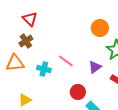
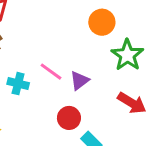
purple triangle: (95, 67) -> (79, 81), moved

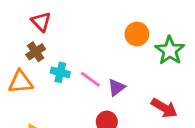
green star: (127, 55) -> (170, 50), moved
cyan cross: (18, 84) -> (60, 72), moved

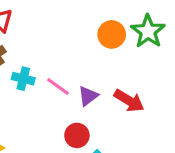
green star: (170, 50) -> (148, 31), moved
red arrow: (164, 108) -> (129, 101), moved

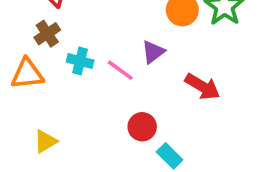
purple triangle: (88, 96) -> (153, 52), moved

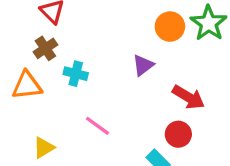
pink line: (120, 70) -> (98, 126), moved
red circle: (142, 127) -> (178, 134), moved

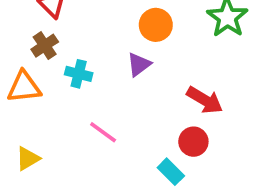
orange circle: (170, 27) -> (156, 25), moved
purple triangle: (143, 65) -> (139, 64), moved
yellow triangle: (44, 148) -> (28, 159), moved

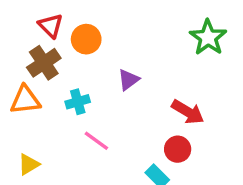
orange circle: (156, 25) -> (86, 39), moved
brown cross: (45, 46) -> (44, 63), size x1.4
cyan cross: (79, 74) -> (78, 102), moved, turned -30

